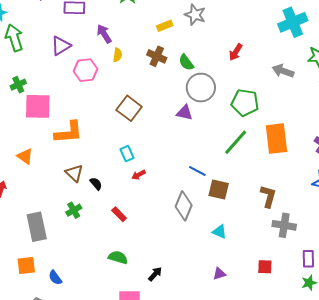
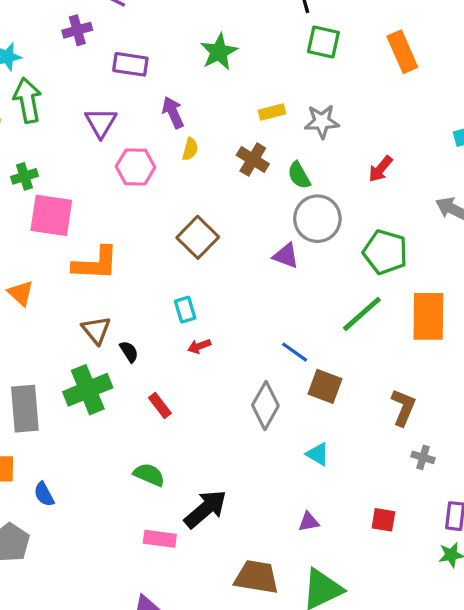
gray star: (195, 15) -> (322, 121), moved, turned -30
purple triangle: (61, 46) -> (101, 123), turned -35
green cross: (74, 210) -> (88, 390), size x1.8
gray cross: (284, 225) -> (423, 457), size x0.6
black arrow: (155, 274) -> (205, 509), size x1.8

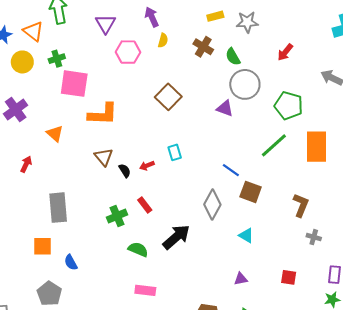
cyan rectangle: (185, 310) -> (175, 152), moved
red arrow: (199, 346) -> (147, 166), moved
green cross: (88, 390) -> (117, 216), moved, size x0.7
black arrow: (205, 509) -> (176, 237), moved

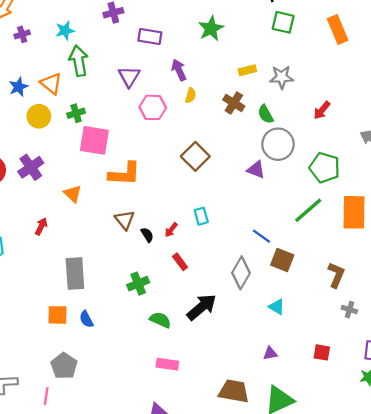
red arrow: (147, 166) -> (171, 230), turned -32
red rectangle: (145, 205) -> (180, 262), moved
blue semicircle: (71, 262) -> (86, 319), moved

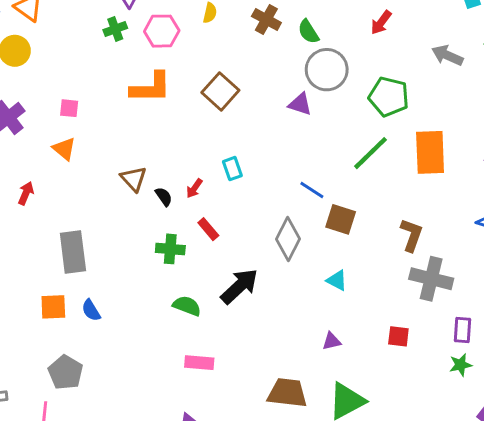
green cross: (76, 113) -> (115, 29), moved
pink square: (94, 140) -> (69, 108), moved, size x0.5
orange L-shape: (125, 174) -> (151, 88), moved
green cross: (138, 284) -> (170, 249), moved, turned 30
gray cross: (349, 310) -> (431, 279), size x2.0

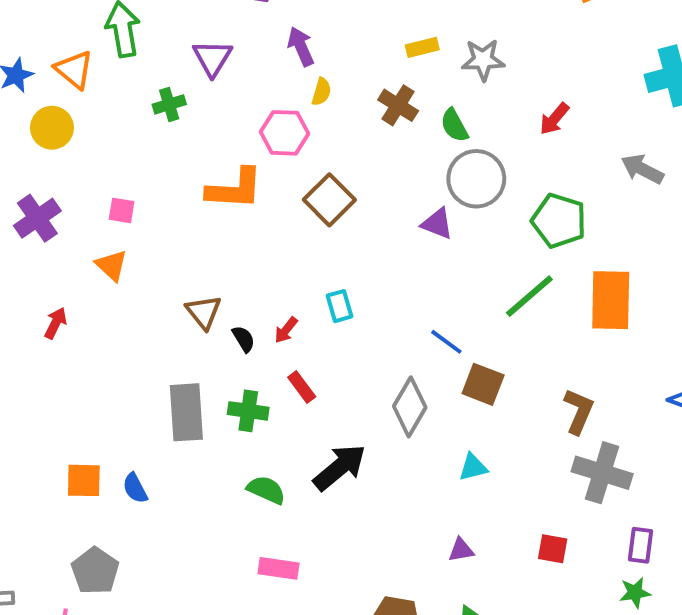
green cross: (115, 29) -> (169, 104), moved
pink hexagon: (162, 31) -> (285, 133), moved
gray rectangle: (73, 252) -> (186, 412), moved
cyan triangle: (337, 280) -> (473, 467), turned -45

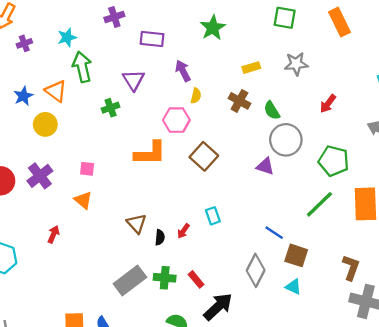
gray star: (483, 60) -> (296, 64), moved
black semicircle: (244, 339) -> (160, 237), turned 40
red rectangle: (302, 387) -> (196, 279), moved
gray rectangle: (186, 412) -> (130, 281), turned 60
cyan triangle: (473, 467) -> (293, 287), moved, turned 42

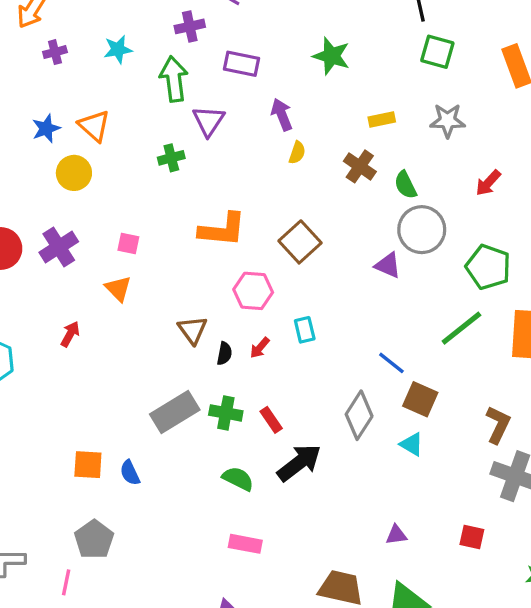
green star: (213, 28) -> (331, 56), turned -30
green arrow: (82, 67) -> (174, 79), moved
pink hexagon: (176, 120) -> (253, 291), moved

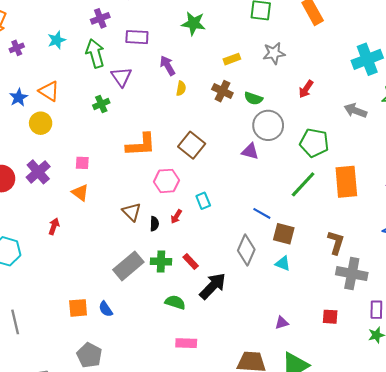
green semicircle: (405, 185) -> (253, 98), turned -36

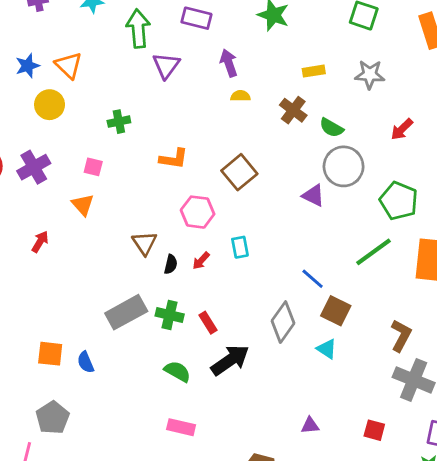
yellow semicircle: (181, 88) -> (240, 96), turned -112
green cross: (101, 104) -> (119, 122), moved
orange L-shape: (141, 145) -> (174, 159), size x0.7

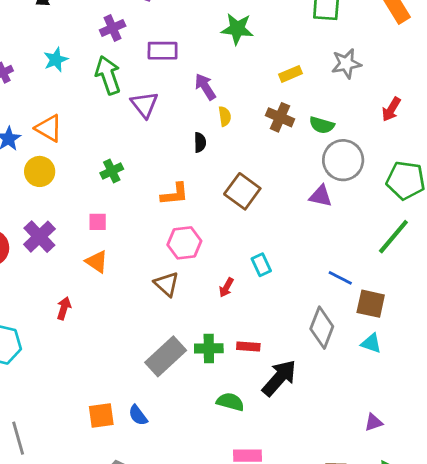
yellow semicircle: (240, 96) -> (225, 116), turned 96
pink hexagon: (198, 212) -> (184, 243), moved
black semicircle: (171, 264) -> (200, 142), moved
red rectangle: (208, 323) -> (248, 347), turned -40

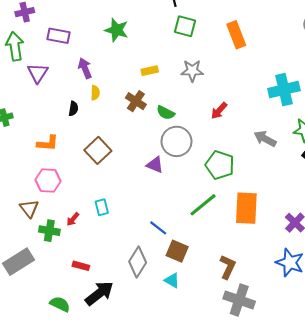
green cross: (209, 348) -> (49, 231), moved

